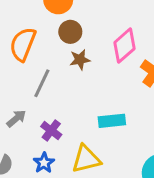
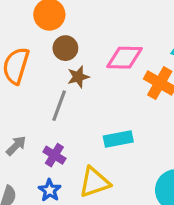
pink diamond: (125, 46) -> (125, 58), turned 48
gray line: (42, 83) -> (59, 106), moved

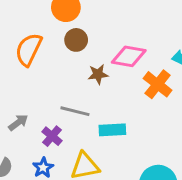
brown star: (78, 77) -> (98, 74), moved
gray line: (59, 106) -> (75, 111), moved, turned 76

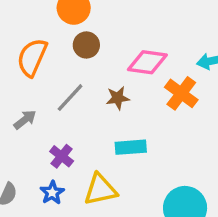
brown star: (98, 74) -> (118, 98), moved
gray line: (75, 111) -> (70, 98), moved, turned -60
gray arrow: (18, 122) -> (25, 120), moved

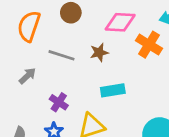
gray line: (70, 98) -> (62, 55), turned 70

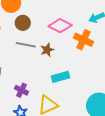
pink diamond: (120, 22) -> (60, 26), turned 30
gray line: (62, 55) -> (26, 45), moved

